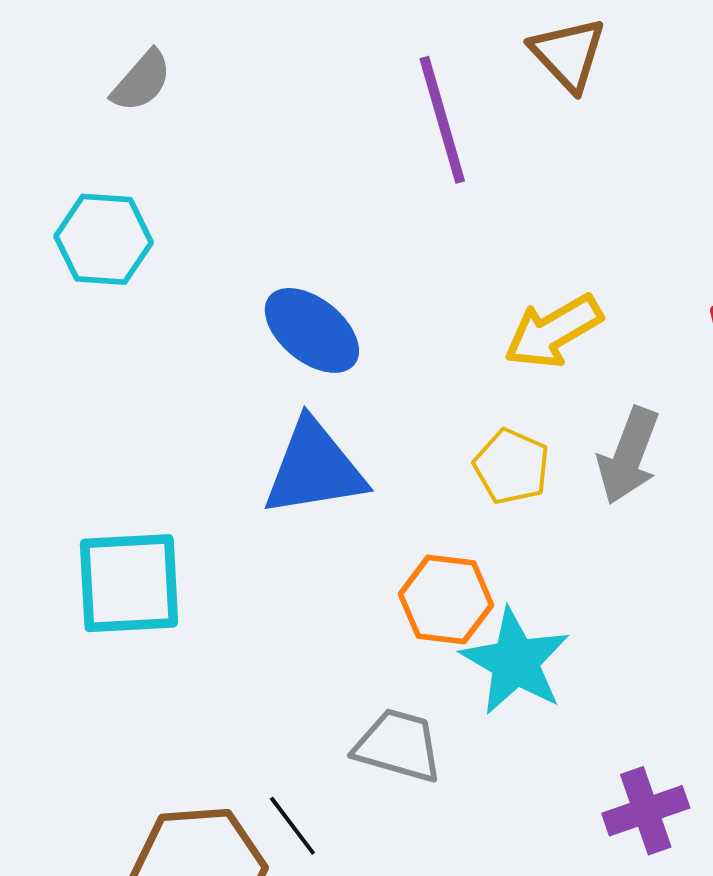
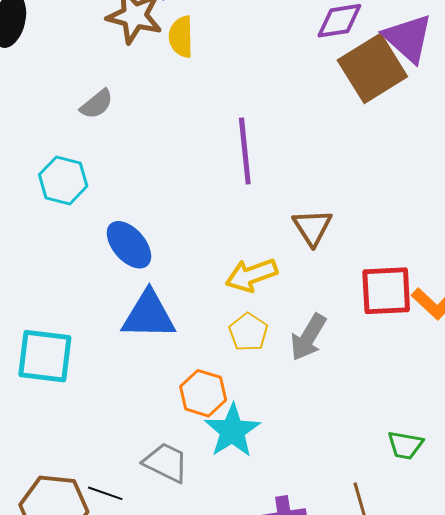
brown triangle: (568, 54) -> (312, 227), moved
blue ellipse: (312, 330) -> (129, 245), moved
yellow arrow: (553, 331) -> (251, 275), moved
black line: (292, 826) -> (105, 493), turned -44

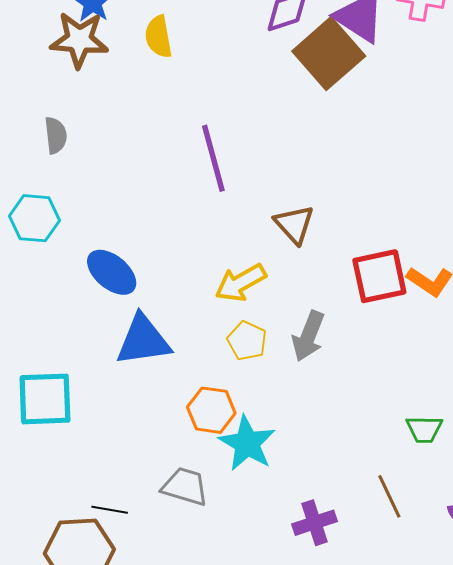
yellow semicircle: (181, 37) -> (158, 37), moved
gray semicircle: (97, 104) -> (56, 135), turned -48
black line: (105, 493) -> (110, 510), moved

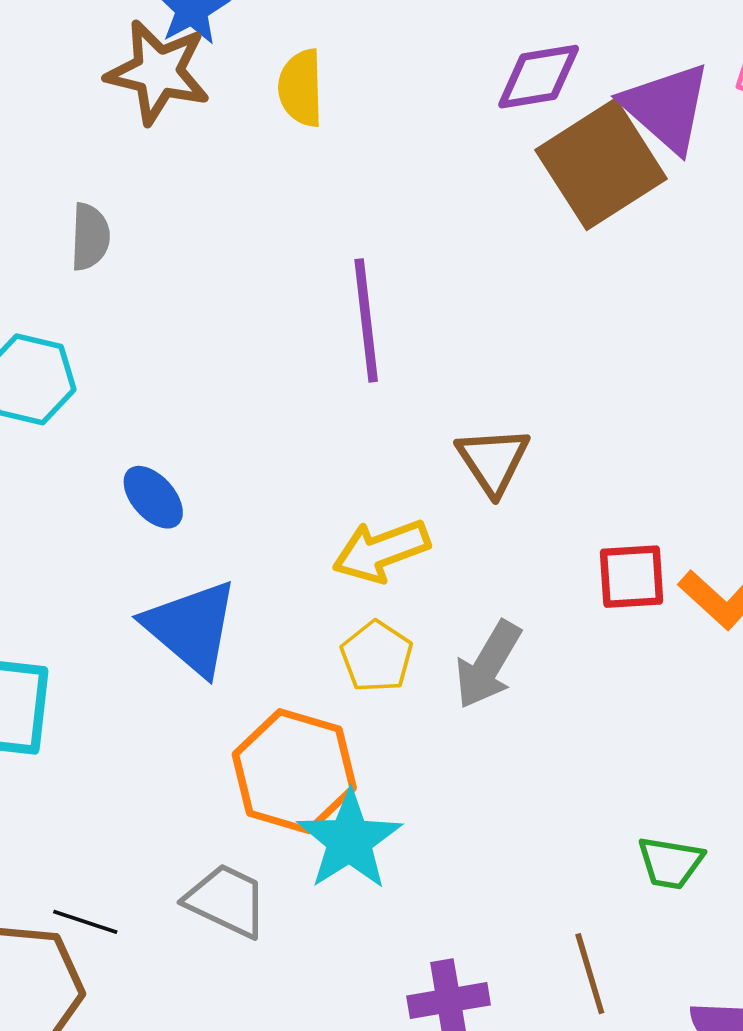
blue ellipse: (112, 272) -> (153, 497), size x0.7
red square: (379, 276) -> (632, 577), size x0.7
blue triangle: (143, 340) -> (191, 627), turned 40
orange hexagon: (211, 410) -> (294, 771), size x1.4

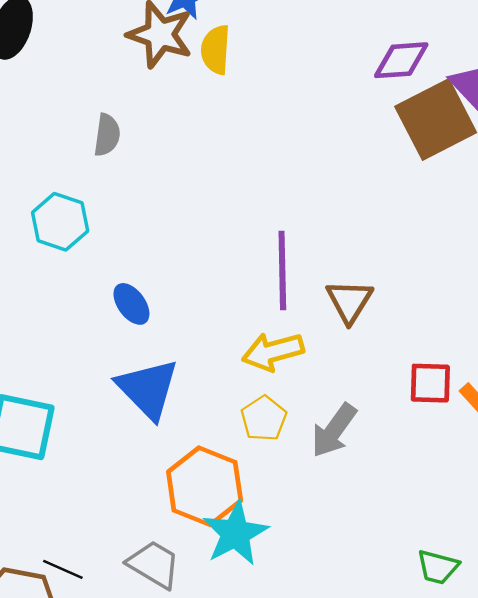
yellow semicircle: (301, 88) -> (216, 50), moved
purple line: (366, 320) -> (282, 271), moved

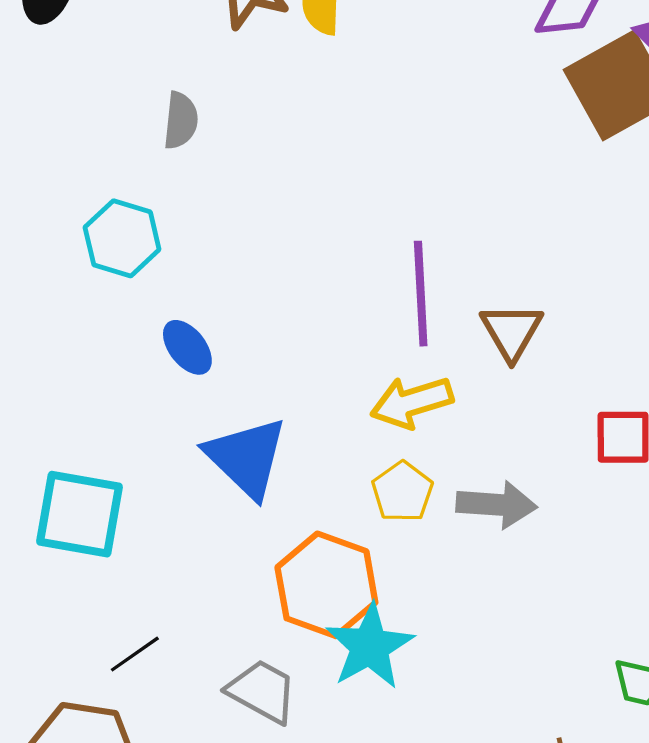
blue ellipse: (131, 304) -> (187, 347), moved
gray arrow: (334, 430) -> (497, 505), turned -120
black line: (63, 569) -> (135, 654), moved, turned -57

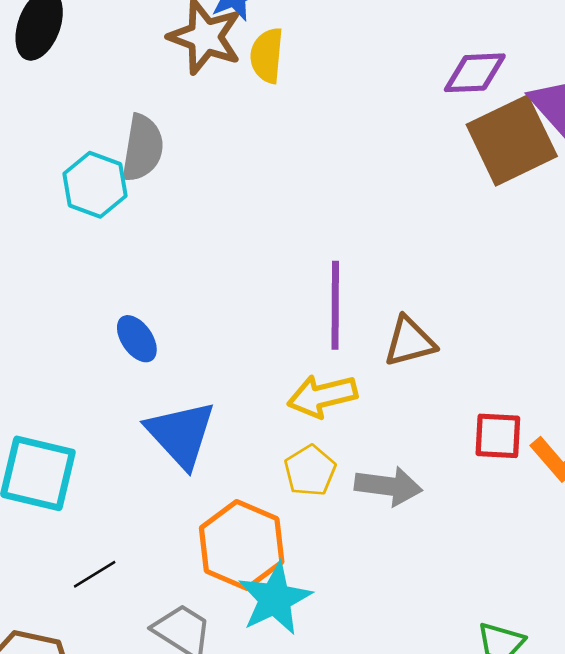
gray semicircle: (181, 120) -> (143, 148), size x1.4
cyan hexagon: (122, 238) -> (95, 185), moved
brown triangle: (512, 331) -> (410, 342), turned 42
black line: (135, 654) -> (95, 574), moved

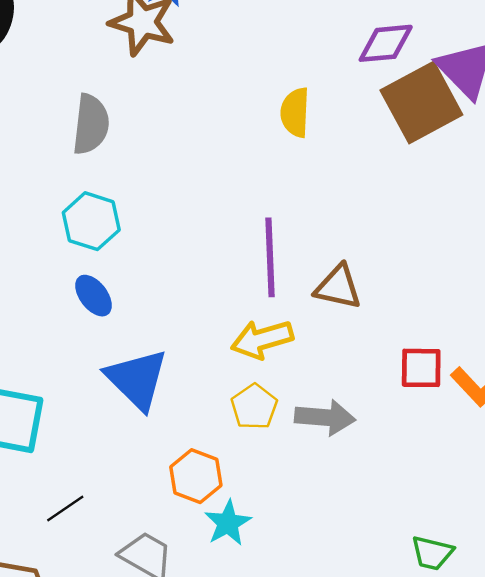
yellow semicircle: (267, 56) -> (295, 112), moved
cyan hexagon: (95, 185) -> (91, 221), moved
brown triangle: (410, 342) -> (338, 287), turned 30
orange hexagon: (242, 545) -> (196, 476), size x0.7
cyan star: (275, 599) -> (228, 523), size x0.7

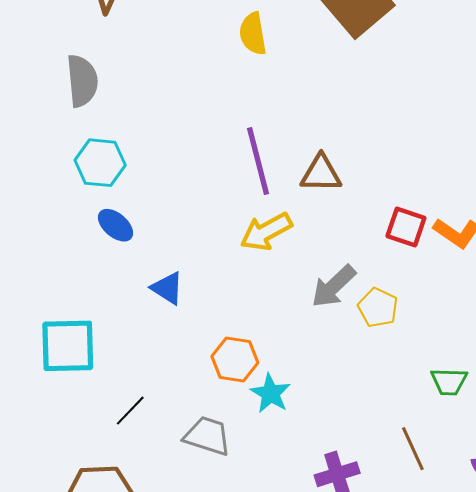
red square: (421, 368) -> (406, 227), turned 30
blue triangle: (137, 379) -> (167, 288), size x0.6
yellow pentagon: (254, 407) -> (378, 308), moved
gray arrow: (325, 417) -> (334, 286), turned 144

